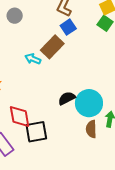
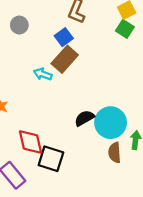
blue square: (68, 27) -> (64, 37), moved
black square: (36, 132) -> (51, 159), turned 30

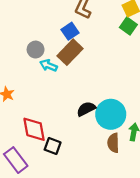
gray circle: (19, 25) -> (36, 50), moved
black square: (51, 159) -> (53, 146), size x0.7

